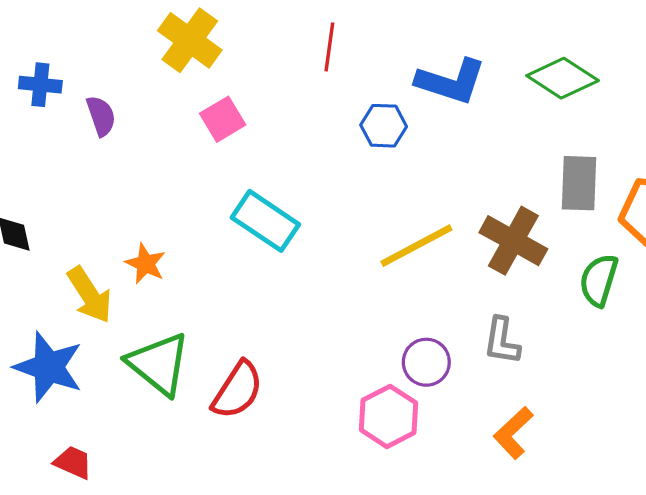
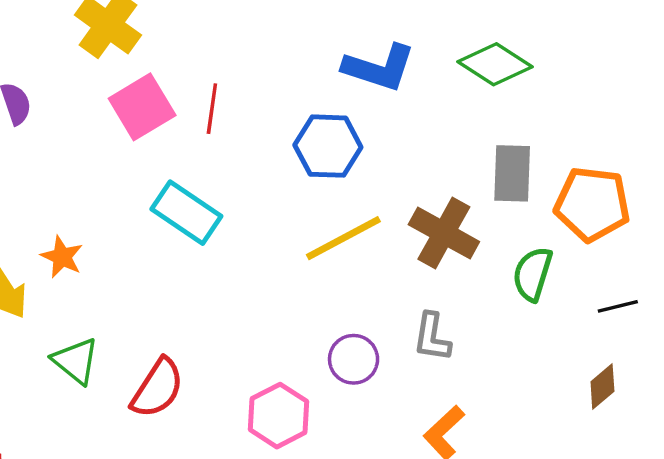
red line: (329, 47) -> (212, 109), moved
pink square: (223, 119) -> (142, 107), size x1.4
blue hexagon: (384, 126) -> (328, 146), moved, size x1.4
green triangle: (159, 364) -> (76, 361), size x0.7
pink hexagon: (388, 416) -> (278, 416), moved

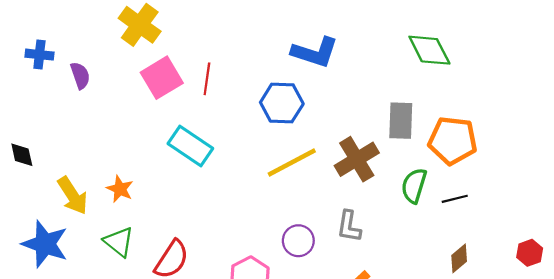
green diamond: (495, 64) -> (429, 50), moved, turned 30
brown cross: (444, 233) -> (357, 159), turned 30
orange star: (62, 257) -> (120, 189), moved
black line: (618, 306) -> (455, 199), moved

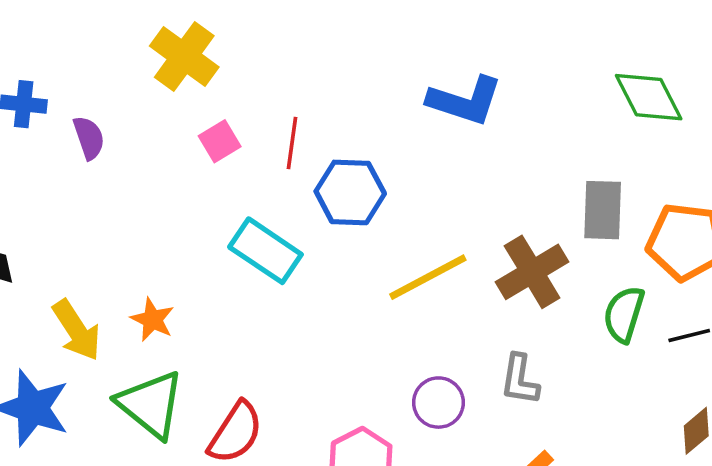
pink square: (162, 78) -> (220, 141), size x0.6
blue hexagon: (282, 103) -> (350, 192), moved
green triangle: (119, 242) -> (151, 404), size x1.4

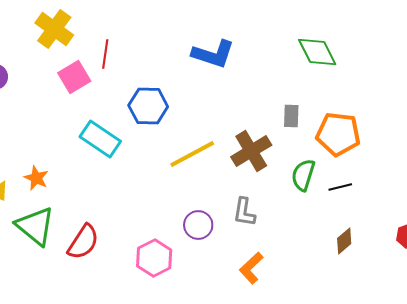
pink square: (220, 141) -> (74, 77), size x1.4
red line: (292, 143) -> (105, 54), moved
gray rectangle: (603, 210) -> (291, 116), size x0.7

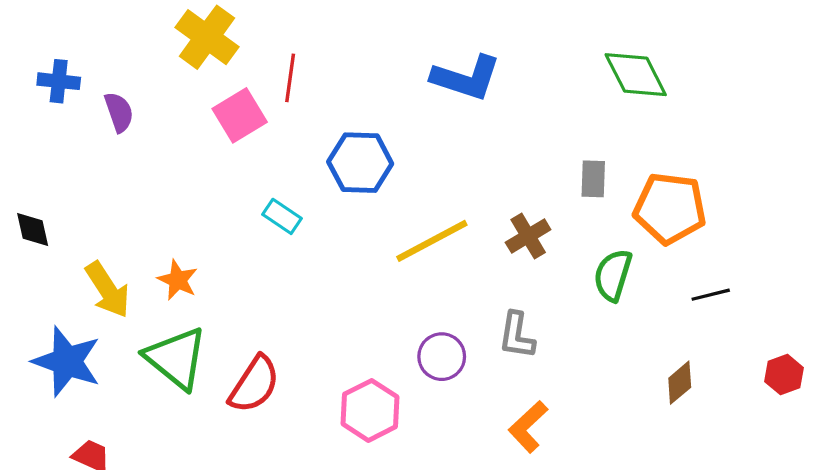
cyan rectangle: (100, 139) -> (282, 216), size x0.6
brown cross: (251, 151) -> (528, 236), size x0.7
black line: (340, 187) -> (711, 295), moved

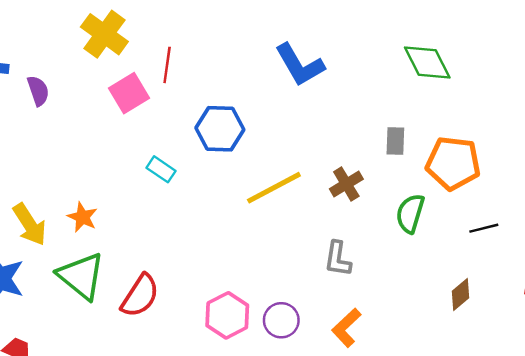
blue L-shape: (466, 78) -> (300, 65), turned 42
purple circle: (442, 357) -> (281, 320), moved

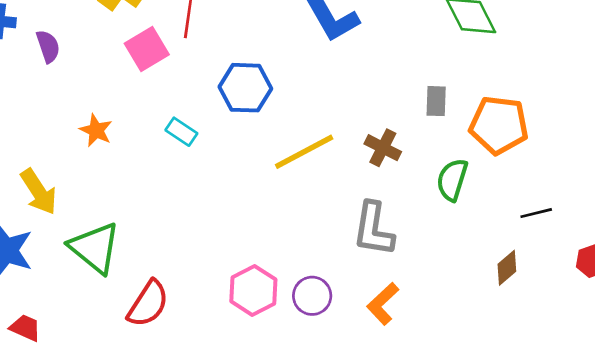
brown cross: (346, 184) -> (383, 148), turned -32
orange star: (82, 217) -> (96, 130), moved
black line: (484, 228) -> (536, 213), moved
gray L-shape: (338, 259) -> (373, 229), size x1.4
red semicircle: (140, 296) -> (148, 304), moved

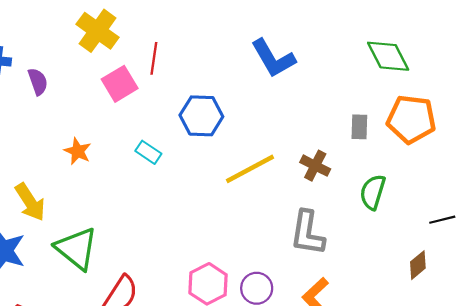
orange pentagon: (499, 125) -> (411, 119), moved

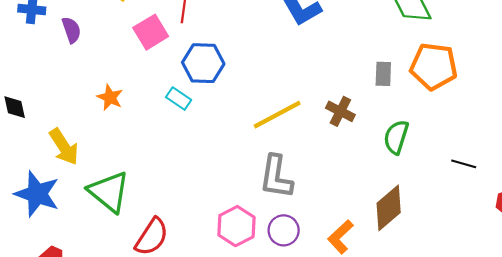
blue hexagon: (201, 116) -> (203, 63), moved
black line: (442, 220) -> (464, 164), turned 30
gray L-shape: (307, 233) -> (276, 177), moved
brown diamond: (418, 265) -> (389, 208), moved, size x1.6

